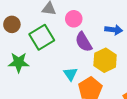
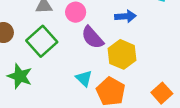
green star: (19, 62) -> (20, 76), turned 30

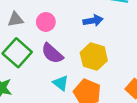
purple semicircle: (92, 37) -> (52, 53), moved

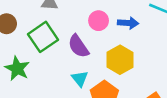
pink circle: (46, 22) -> (99, 21), moved

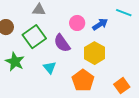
blue arrow: (128, 23) -> (100, 24), turned -35
cyan triangle: (80, 79) -> (50, 68), moved

